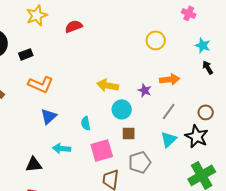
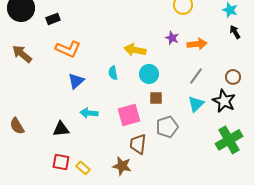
purple star: (145, 90) -> (172, 38), moved
cyan semicircle: (86, 123) -> (113, 73), moved

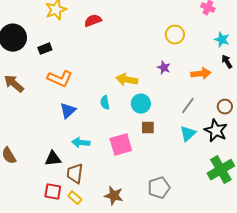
orange arrow: (197, 44) -> (201, 74), moved
gray pentagon: (167, 127) -> (159, 188), moved
brown trapezoid: (138, 144) -> (75, 174), moved

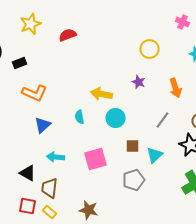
orange arrow: (201, 74) -> (176, 88), turned 78
brown square: (148, 128) -> (133, 146), moved
cyan triangle: (188, 134) -> (155, 155), moved
black triangle: (53, 159) -> (28, 173), turned 36
gray pentagon: (159, 188) -> (134, 180), moved

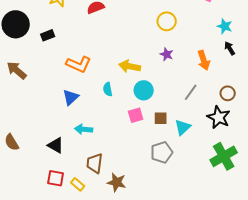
yellow circle: (150, 49) -> (167, 21), moved
orange L-shape: (35, 93) -> (79, 64), moved
pink square: (96, 159) -> (136, 115), moved, size x0.7
brown trapezoid: (50, 188) -> (95, 163), moved

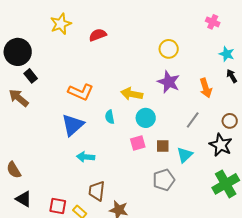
black rectangle: (48, 35) -> (31, 76), moved, turned 72
purple star: (167, 54) -> (169, 82), size x1.6
blue triangle: (71, 97) -> (73, 125), size x1.4
black triangle: (56, 145) -> (24, 199), moved

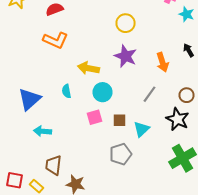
cyan star: (227, 54) -> (186, 14), moved
orange L-shape: (81, 92) -> (56, 40), moved

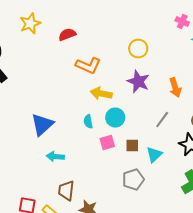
orange L-shape: (56, 40) -> (88, 66), moved
cyan semicircle: (66, 91) -> (88, 122), moved

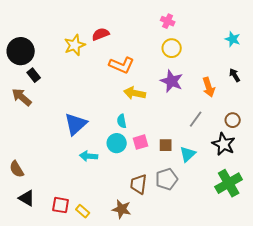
pink cross: (182, 22) -> (168, 21), moved
yellow star: (30, 24) -> (75, 45), moved
cyan circle: (115, 118) -> (117, 143), moved
brown trapezoid: (66, 190) -> (139, 184), moved

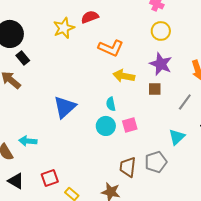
brown square: (166, 145) -> (155, 89), moved
cyan arrow: (89, 156) -> (28, 141), moved
red square: (61, 205) -> (50, 178), moved, turned -30

